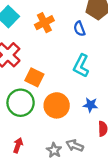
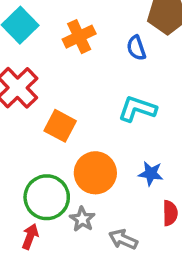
cyan L-shape: (81, 66) -> (137, 109), turned 80
green circle: (21, 103) -> (47, 197), moved
gray star: (54, 150) -> (82, 219), moved

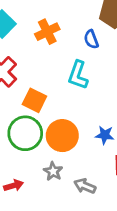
cyan L-shape: (137, 109) -> (78, 75), moved, turned -88
green circle: (47, 197) -> (25, 133), moved
red arrow: (30, 236) -> (14, 185), turned 54

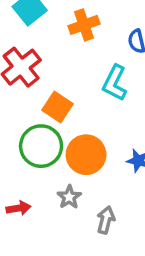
gray arrow: (85, 186) -> (106, 220), turned 75

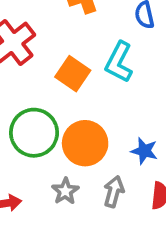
orange square: (57, 107) -> (73, 74), moved
gray arrow: (106, 220) -> (114, 192), moved

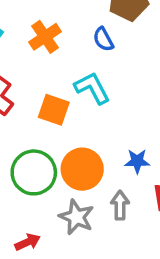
cyan L-shape: (119, 62) -> (92, 88), turned 141
gray star: (65, 191) -> (76, 217), size x1.4

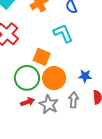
orange square: (54, 110) -> (42, 57), moved
red arrow: (28, 242) -> (28, 102), moved

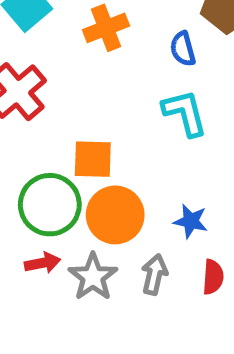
cyan L-shape: (63, 33) -> (185, 113), moved
orange square: (42, 57) -> (93, 159), turned -30

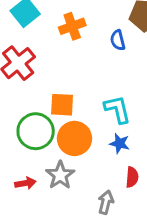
cyan L-shape: (185, 113) -> (117, 109), moved
red arrow: (43, 263) -> (25, 183), moved
gray arrow: (154, 275) -> (106, 202), moved

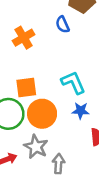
orange cross: (72, 26) -> (24, 38), moved
gray arrow: (106, 202) -> (58, 164), moved

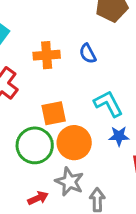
blue semicircle: (63, 25) -> (88, 54), moved
orange cross: (24, 38) -> (47, 55), turned 30

